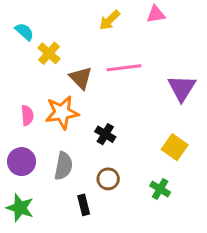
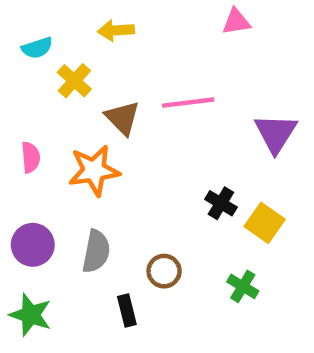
yellow arrow: (110, 20) -> (116, 30), moved, turned 40
cyan semicircle: (24, 32) -> (37, 48), turned 120
pink semicircle: (27, 115) -> (31, 157), moved
black cross: (105, 134) -> (221, 203), moved

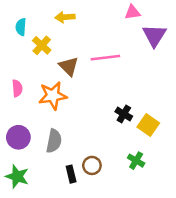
cyan semicircle: (37, 48) -> (21, 27), turned 112
purple triangle: (276, 133) -> (154, 36), moved
brown circle: (164, 271) -> (92, 165), moved

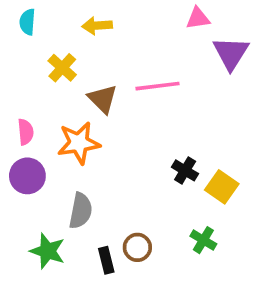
cyan semicircle: (21, 27) -> (27, 22), moved
purple circle: (18, 137) -> (27, 176), moved
green star: (17, 176) -> (48, 251), moved

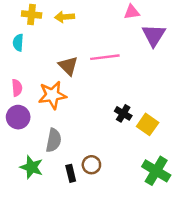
cyan semicircle: (27, 22) -> (18, 43), moved
yellow cross: (62, 68) -> (32, 14), moved, turned -36
green cross: (203, 240) -> (156, 171), moved, size x1.6

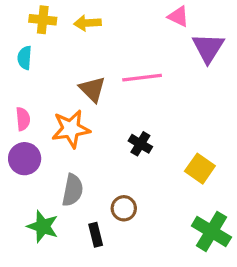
pink triangle: (132, 12) -> (178, 16), turned 35
black cross: (123, 113) -> (140, 144), moved
brown circle: (91, 165) -> (124, 208), moved

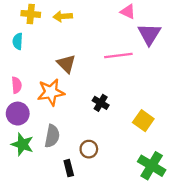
pink line: (142, 78) -> (118, 55), moved
green star: (43, 226) -> (22, 144), moved

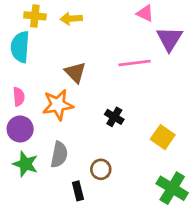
cyan semicircle: (18, 41) -> (20, 47), size x1.6

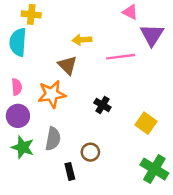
yellow arrow: (71, 19) -> (82, 40), moved

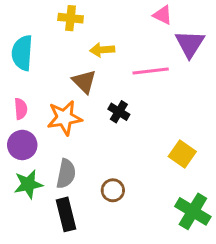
yellow cross: (31, 14) -> (71, 18), moved
black cross: (102, 105) -> (119, 112), moved
green star: (23, 147) -> (28, 184), turned -30
black rectangle: (70, 171) -> (66, 214), moved, size x1.5

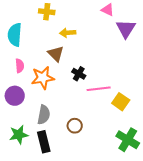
pink line: (151, 71) -> (99, 89), moved
pink semicircle: (21, 109) -> (20, 66), moved
green star: (28, 184) -> (19, 135), moved

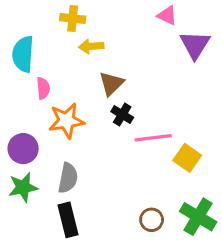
yellow arrow: (68, 33) -> (91, 46), moved
brown triangle: (56, 54) -> (111, 84), moved, turned 30
pink semicircle: (20, 66) -> (43, 88), moved
brown circle: (75, 126) -> (152, 220), moved
green star: (19, 135) -> (23, 187), moved

